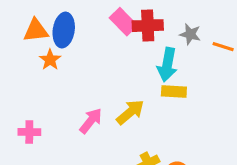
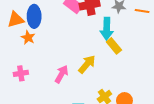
yellow rectangle: (174, 92) -> (114, 46), turned 56
pink cross: (29, 132) -> (21, 73), moved

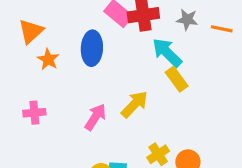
blue ellipse: (34, 16) -> (92, 48), moved
orange triangle: (16, 20) -> (31, 31), turned -30
cyan arrow: (107, 29) -> (167, 53), turned 130

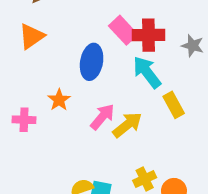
cyan arrow: (167, 53) -> (147, 72), moved
orange star: (48, 59) -> (59, 100), moved
pink arrow: (95, 117) -> (102, 117), moved

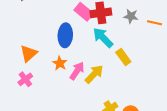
orange triangle: (32, 36) -> (29, 53), moved
orange star: (59, 100) -> (60, 63), moved
pink cross: (24, 120) -> (25, 79), turned -32

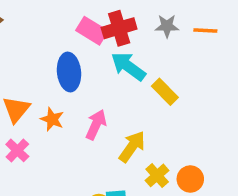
orange star: (60, 63) -> (52, 119), moved
yellow arrow: (94, 74) -> (132, 147), moved

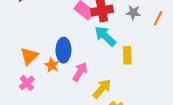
orange line: (205, 30) -> (158, 18), turned -72
blue ellipse: (69, 72) -> (63, 50), moved
yellow rectangle: (165, 92) -> (127, 55), turned 36

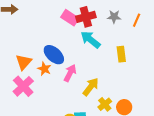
blue ellipse: (63, 50) -> (54, 55), turned -45
yellow rectangle: (127, 55) -> (121, 54), moved
pink cross: (27, 83) -> (23, 86), size x1.5

